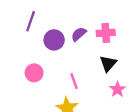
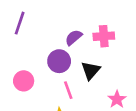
purple circle: (54, 40) -> (59, 61), moved
black triangle: (108, 63) -> (91, 70), moved

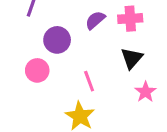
purple circle: (59, 61) -> (57, 40), moved
black triangle: (91, 70) -> (132, 58), moved

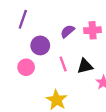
black triangle: (132, 58) -> (85, 66), moved, turned 35
pink line: (89, 81) -> (63, 64), moved

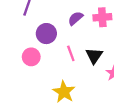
black triangle: (85, 66) -> (94, 56), turned -42

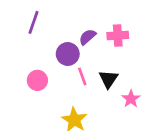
purple circle: (46, 34) -> (68, 54), moved

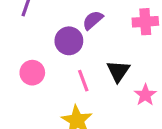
pink cross: (118, 36) -> (145, 22), moved
pink line: (82, 76) -> (83, 81), moved

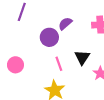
pink circle: (32, 73) -> (15, 65), moved

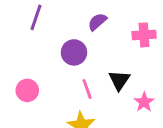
purple semicircle: (65, 24) -> (97, 22), moved

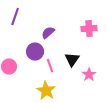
purple semicircle: (97, 22) -> (48, 33), moved
purple circle: (74, 52) -> (35, 52), moved

